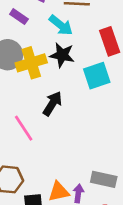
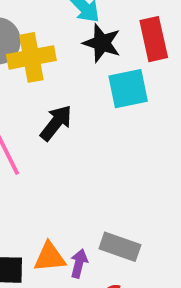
black star: (62, 55) -> (102, 43), moved

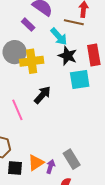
gray rectangle: (120, 247) -> (72, 159), turned 36
orange triangle: (50, 257) -> (36, 163), turned -30

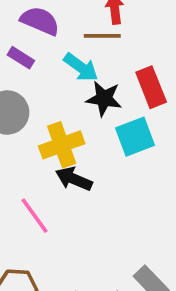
yellow cross: (32, 61) -> (62, 145), moved
black arrow: (42, 95) -> (74, 179), turned -96

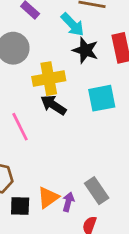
cyan square: (135, 137) -> (102, 98), moved

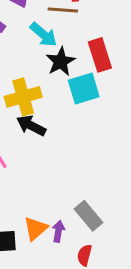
black star: (85, 50) -> (61, 62), turned 30
cyan square: (102, 98) -> (84, 89), moved

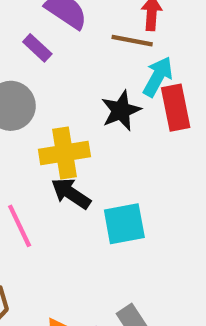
cyan arrow: (44, 35) -> (158, 77), moved, turned -108
cyan square: (84, 89) -> (124, 224), moved

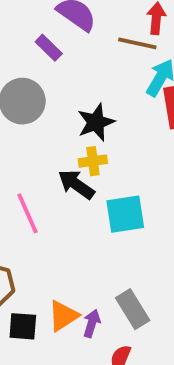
black star: (121, 111) -> (96, 122), moved
yellow cross: (64, 153) -> (93, 161), moved, size x0.6

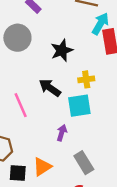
yellow cross: (93, 161) -> (86, 79), moved
purple arrow: (92, 323) -> (62, 133), moved

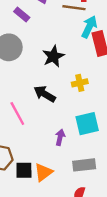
cyan square: (79, 106) -> (87, 124), moved
gray rectangle: (84, 163) -> (84, 165), turned -60
black square: (18, 173) -> (24, 170), moved

